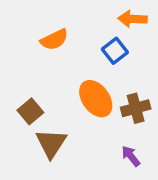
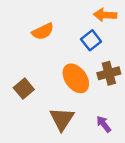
brown cross: (136, 108) -> (109, 73), moved
brown triangle: (51, 143) -> (62, 119), moved

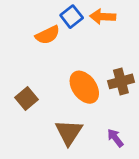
orange arrow: (105, 15) -> (103, 17), moved
blue square: (91, 40) -> (72, 17), moved

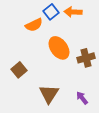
orange ellipse: (84, 87) -> (59, 48), moved

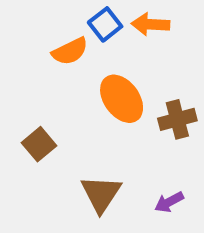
purple arrow: (82, 98) -> (169, 202), turned -80

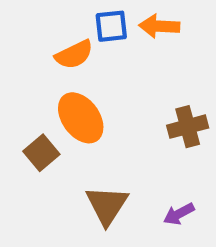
blue square: (105, 24) -> (111, 26), turned 32
orange ellipse: (122, 99) -> (81, 118), moved

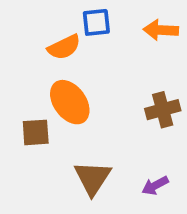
orange arrow: (159, 26) -> (161, 30), moved
brown square: (41, 153) -> (36, 132), turned 36

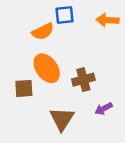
brown cross: (163, 110) -> (83, 80), moved
purple arrow: (155, 186) -> (104, 109), moved

